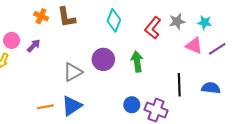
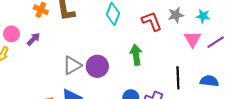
red L-shape: (153, 28) -> (152, 21), turned 120
pink triangle: (194, 46) -> (193, 39), turned 36
purple circle: (103, 59) -> (97, 66), moved

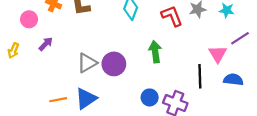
pink circle: (11, 34) -> (29, 19), moved
purple arrow: (33, 39) -> (46, 44), moved
pink triangle: (193, 39) -> (218, 54), moved

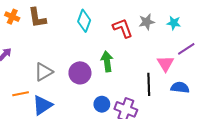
purple circle: (114, 64) -> (80, 73), moved
orange line: (58, 100) -> (21, 94), moved

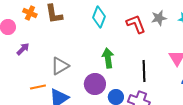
green arrow: (107, 61) -> (108, 58), moved
purple circle: (80, 73) -> (95, 84), moved
black line: (149, 84) -> (144, 71), moved

